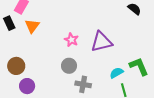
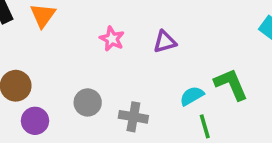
purple triangle: (101, 42) -> (165, 42), size x0.6
gray circle: (69, 66) -> (88, 102), moved

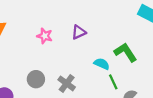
cyan semicircle: (192, 96) -> (102, 64), turned 63
gray cross: (133, 117) -> (67, 83), turned 36

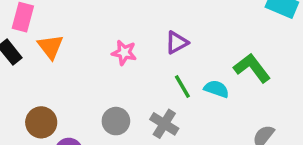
green line: (113, 82) -> (182, 87), moved

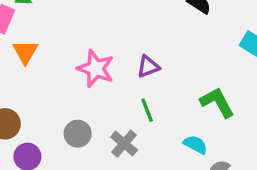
pink star: (124, 53) -> (96, 69), size x1.5
cyan semicircle: (216, 89) -> (195, 145), moved

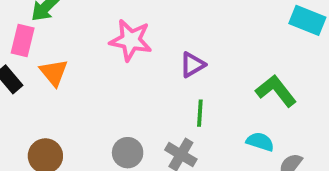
pink star: (96, 69) -> (131, 40), moved
green line: (147, 110) -> (200, 113), turned 35

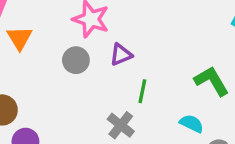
purple triangle: (192, 65) -> (121, 54), moved
gray circle: (128, 153) -> (76, 60), moved

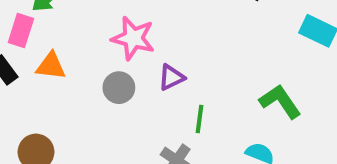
orange triangle: (20, 38) -> (51, 66), turned -48

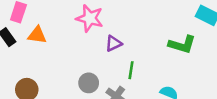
gray circle: (119, 88) -> (89, 83), moved
green L-shape: (280, 101) -> (182, 44), moved, turned 140

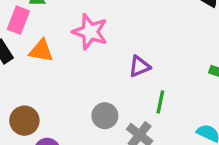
pink star: (90, 18) -> (90, 32), moved

